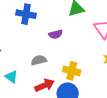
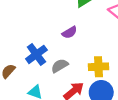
blue cross: (26, 14) -> (36, 54), moved, turned -30

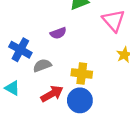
blue cross: (36, 54) -> (20, 50), turned -35

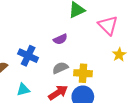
gray semicircle: (42, 65) -> (60, 68), moved
cyan triangle: (12, 88) -> (23, 90), turned -40

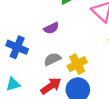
yellow cross: (83, 73) -> (77, 64), turned -30

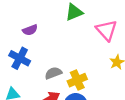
purple semicircle: (51, 28) -> (30, 30), moved

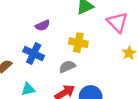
yellow cross: (77, 80) -> (78, 43), moved, turned 36

